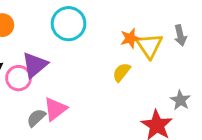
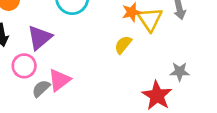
pink circle: (19, 78) -> (24, 66), moved
gray star: (180, 100) -> (180, 72), turned -30

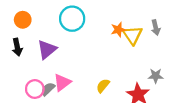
yellow semicircle: (123, 45) -> (103, 86), moved
pink circle: (24, 66) -> (35, 89), moved

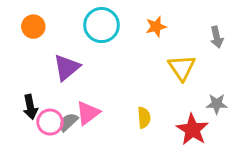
orange star: (118, 30) -> (156, 27), moved
yellow triangle: (133, 35) -> (182, 67), moved
black arrow: (17, 47) -> (30, 107), moved
yellow semicircle: (103, 86) -> (144, 117), turned 136

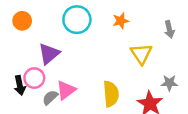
yellow semicircle: (144, 117) -> (111, 94), size x1.5
pink circle: (50, 122) -> (34, 78), moved

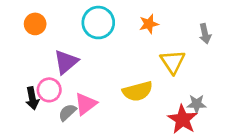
gray star: (169, 83) -> (197, 104), moved
yellow semicircle: (111, 94) -> (138, 91), moved, turned 80

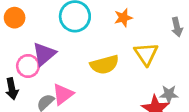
pink circle: (49, 90) -> (28, 66), moved
yellow semicircle: (138, 91) -> (104, 65), moved

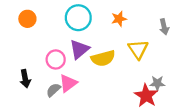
purple triangle: (44, 54) -> (79, 49), moved
pink circle: (28, 66) -> (56, 59), moved

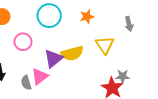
purple triangle: (79, 49) -> (53, 59), moved
pink circle: (56, 59) -> (23, 42), moved
gray semicircle: (53, 90) -> (26, 83), turned -64

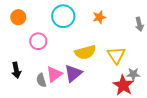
yellow triangle: (105, 45) -> (116, 55), moved
purple triangle: (53, 59) -> (73, 73), moved

